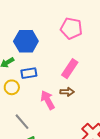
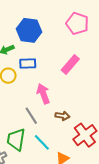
brown arrow: (67, 92) -> (62, 116), moved
gray line: (22, 122) -> (31, 116), moved

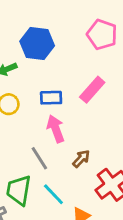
blue rectangle: (28, 64) -> (51, 98), moved
brown arrow: (62, 116) -> (81, 159), turned -56

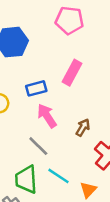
brown arrow: (81, 159) -> (83, 128), moved

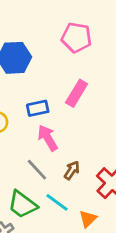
brown arrow: (83, 128) -> (72, 170), moved
green trapezoid: (26, 179) -> (22, 205), turned -52

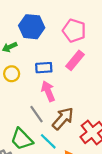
pink pentagon: (76, 38) -> (74, 31), moved
brown arrow: (72, 170) -> (63, 118), size x1.6

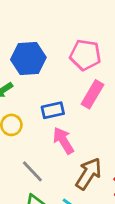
gray line: (37, 114) -> (32, 171), moved

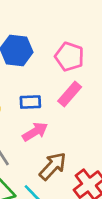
pink arrow: (63, 141) -> (35, 132), turned 80

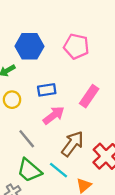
pink rectangle: (70, 94) -> (89, 96), moved

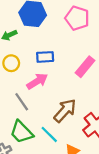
pink arrow: (54, 115) -> (37, 81), moved

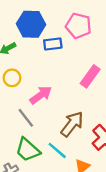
blue rectangle: (45, 57) -> (53, 44), moved

